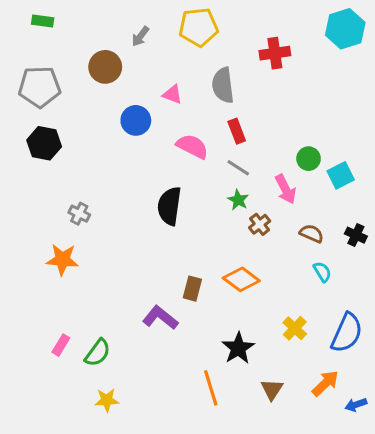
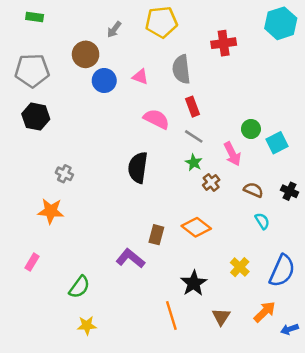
blue circle: (136, 120) -> (104, 80), moved
pink rectangle: (61, 345) -> (32, 262), moved

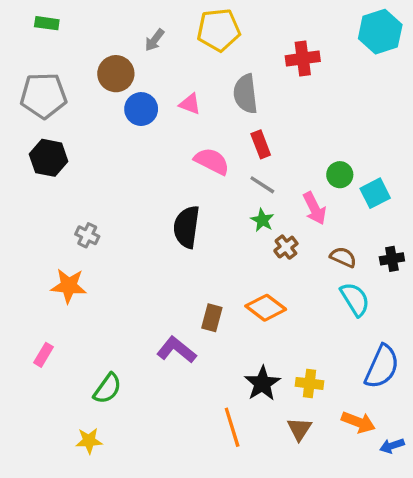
black cross: (290, 191) -> (392, 259), turned -35
cyan semicircle: (262, 221) -> (355, 299), size x1.5
yellow cross: (240, 267) -> (309, 383), moved, turned -36
orange arrow: (265, 312) -> (358, 422), turned 65
yellow star: (87, 325) -> (89, 441), moved

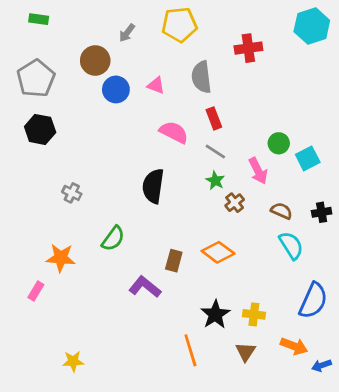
gray pentagon: (43, 96) -> (36, 78), turned -30
orange star: (69, 286) -> (61, 258), moved
green semicircle: (107, 389) -> (113, 239), moved

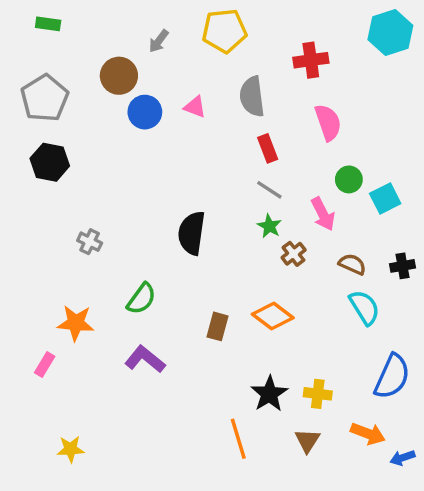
pink semicircle: (174, 132) -> (328, 122), moved, turned 44
purple L-shape: (145, 287) -> (145, 359), moved
yellow star: (73, 361) -> (71, 449), moved

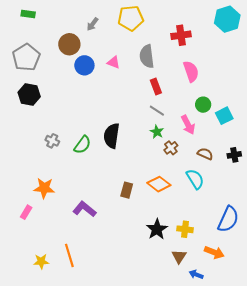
green semicircle: (141, 299) -> (82, 145), moved
cyan semicircle: (364, 307) -> (195, 179), moved
orange line: (238, 439) -> (69, 255), moved
blue arrow: (402, 458) -> (196, 275), moved, turned 40

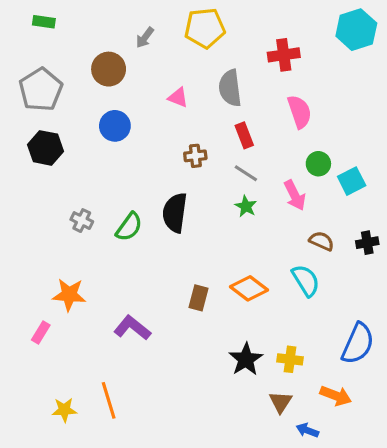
blue circle: (84, 65) -> (115, 126), moved
brown cross: (171, 148) -> (195, 156), moved, turned 32

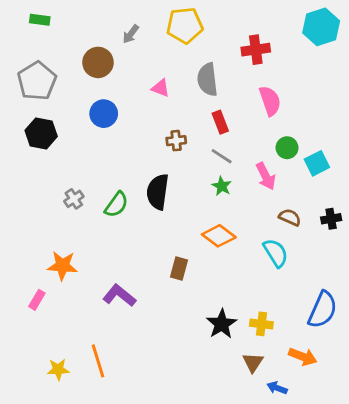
gray cross: (82, 221) -> (74, 199), turned 30
orange diamond: (249, 288) -> (219, 236), moved

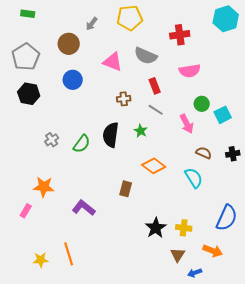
gray semicircle: (207, 79) -> (146, 56), turned -60
pink triangle: (161, 88) -> (113, 62), size x1.5
pink semicircle: (270, 101) -> (190, 71), turned 100
green star: (222, 186) -> (141, 131), moved
blue arrow: (277, 388) -> (195, 273), turned -40

